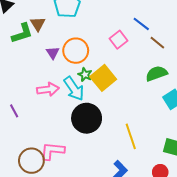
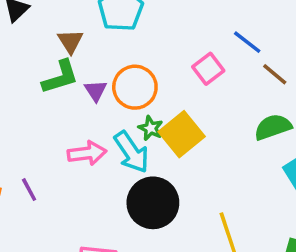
green L-shape: (22, 33) -> (60, 77), moved

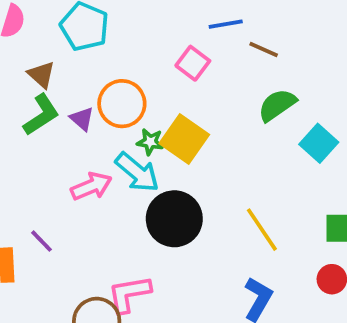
blue line: (247, 42) -> (226, 24), turned -32

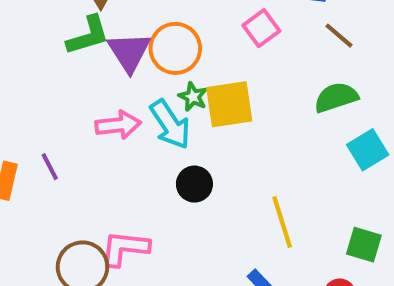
purple triangle: (82, 119) -> (129, 52), size x1.6
yellow square: (184, 139) -> (229, 104), turned 30
black circle: (174, 219) -> (194, 184), size x0.6

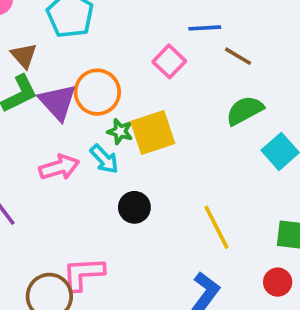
cyan arrow: (170, 124) -> (104, 159), size x0.7

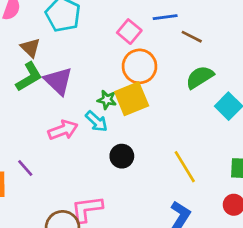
pink square: (169, 61) -> (129, 32), moved
orange circle: (97, 92) -> (140, 66), moved

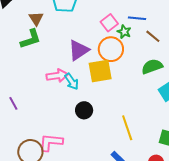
purple triangle: (58, 81) -> (79, 50), moved, turned 30
green star: (107, 100) -> (124, 32), moved
pink arrow: (63, 130) -> (57, 76), moved

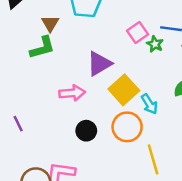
orange circle: (111, 49) -> (127, 127), moved
yellow square: (100, 71) -> (124, 90), turned -35
cyan arrow: (72, 81) -> (149, 104), moved
black circle: (84, 110) -> (86, 131), moved

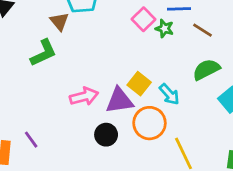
brown triangle: (50, 23) -> (59, 21), moved
purple triangle: (99, 64) -> (119, 101), moved, turned 32
yellow square: (124, 90) -> (139, 84), size x0.7

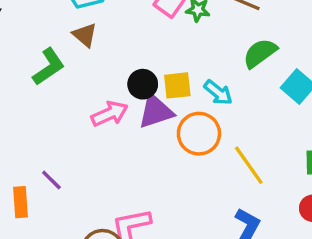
brown triangle: (59, 21) -> (85, 35), moved
yellow square: (139, 84) -> (177, 85), turned -35
black circle: (106, 135) -> (143, 84), moved

